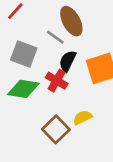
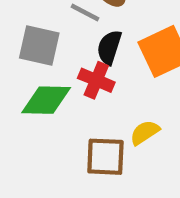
brown square: (56, 129) -> (105, 157), turned -36

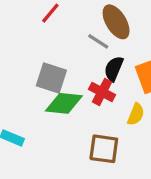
gray square: (39, 46) -> (51, 78), moved
yellow semicircle: (145, 132) -> (136, 114), moved, turned 140

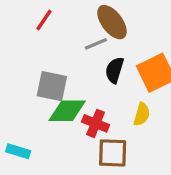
gray line: (98, 41) -> (96, 44), turned -50
red cross: (102, 92) -> (96, 123), moved

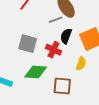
green diamond: (67, 111) -> (36, 72), moved
red cross: (96, 123) -> (53, 50), moved

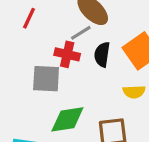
red cross: (53, 50) -> (67, 54), moved
yellow semicircle: (81, 64) -> (134, 92), turned 80

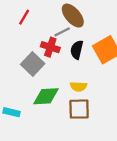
gray square: (46, 79) -> (33, 64), turned 35
yellow semicircle: (134, 92) -> (78, 87), moved

